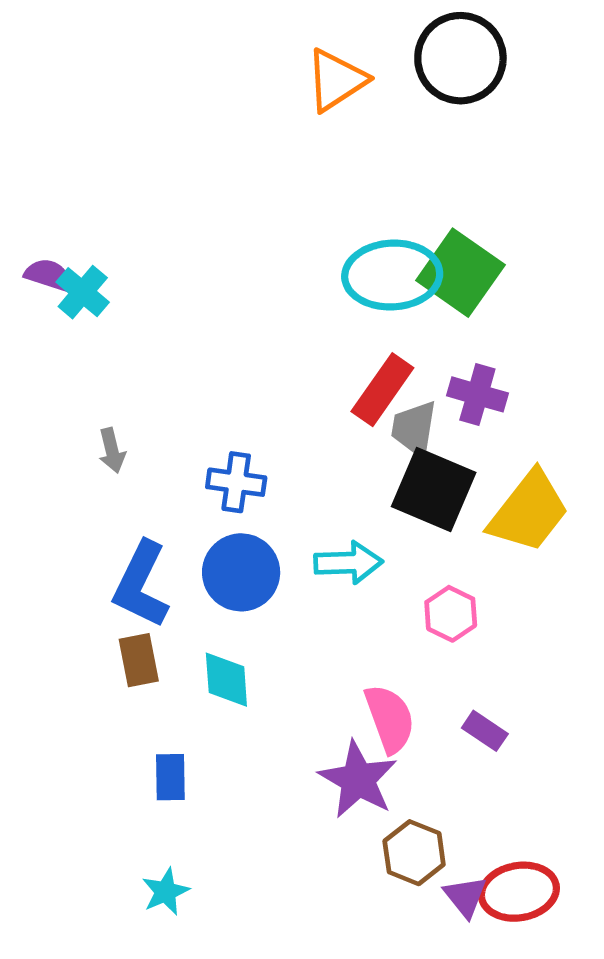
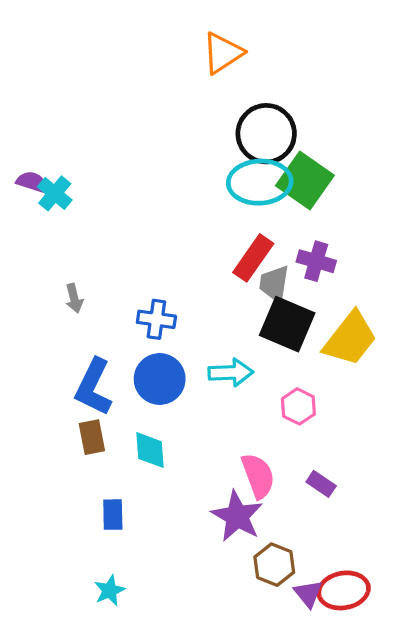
black circle: (460, 58) -> (266, 134), moved

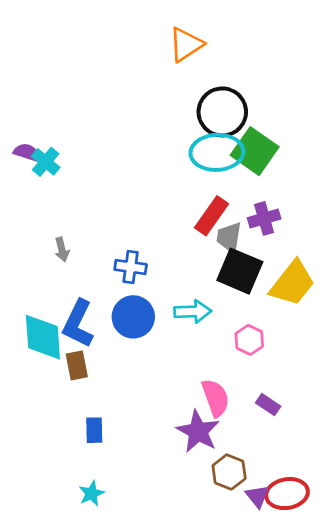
purple cross: (316, 261) -> (264, 218), turned -32
cyan diamond: (150, 450) -> (43, 337), moved, size x1.5

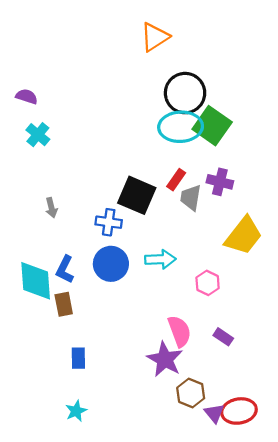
purple semicircle: (27, 152) -> (27, 96), moved
red rectangle: (212, 216) -> (176, 180), size x0.7
purple cross: (264, 218) -> (220, 182), turned 30
black square: (240, 271) -> (137, 195), moved
blue L-shape: (78, 324) -> (65, 269), size x0.7

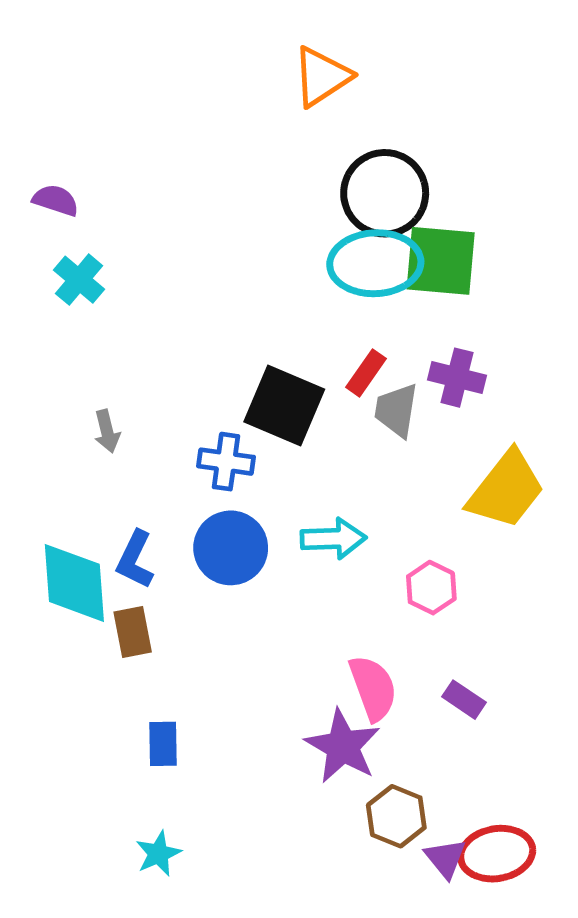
green square: (212, 126) -> (441, 261), turned -30

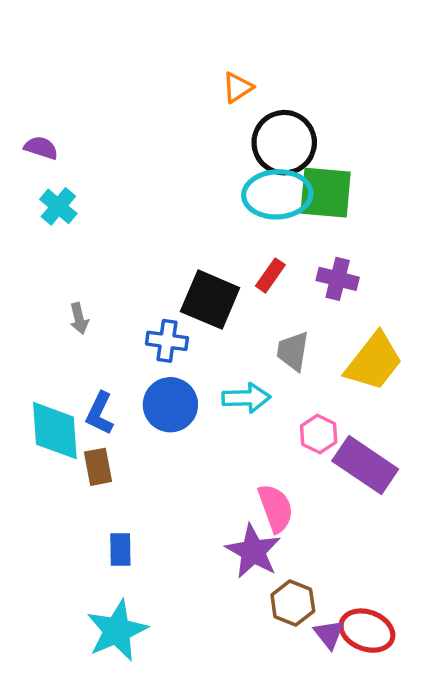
orange triangle: (322, 77) -> (238, 87), moved, size x0.7
gray trapezoid: (396, 410) -> (293, 351), moved
purple rectangle: (464, 700) -> (365, 465), moved, size x2.0
cyan star: (158, 854) -> (117, 631), size x1.8
red ellipse: (497, 854) -> (367, 631), turned 30

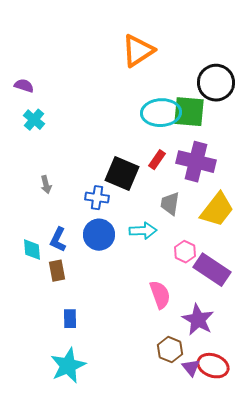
orange triangle: (238, 87) -> (138, 51), size x1.8
black circle: (284, 143) -> (216, 83), moved
purple cross: (338, 279) -> (196, 162), size x1.6
cyan diamond: (55, 431) -> (32, 250), size x0.6
purple star: (253, 551) -> (198, 320), moved

